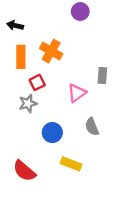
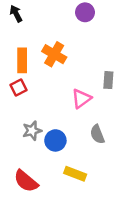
black arrow: (15, 25) -> (16, 14), moved, turned 49
red square: (37, 82) -> (18, 87), moved
gray star: (28, 103) -> (32, 131), moved

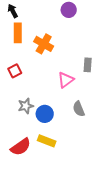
orange rectangle: (22, 60) -> (18, 33), moved
yellow rectangle: (75, 174) -> (47, 141), moved
red semicircle: (26, 181) -> (21, 147), turned -75

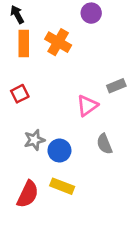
orange cross: (44, 44) -> (58, 42), moved
gray rectangle: (88, 65) -> (116, 86), turned 64
red semicircle: (21, 147) -> (28, 194), turned -30

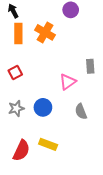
gray rectangle: (116, 86) -> (90, 66), turned -72
gray star: (34, 140) -> (16, 108), moved
blue circle: (59, 151) -> (43, 107), moved

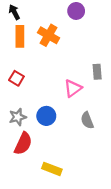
red square: (15, 72) -> (16, 78), turned -32
yellow rectangle: (48, 144) -> (52, 169), moved
red semicircle: (21, 151) -> (23, 144), moved

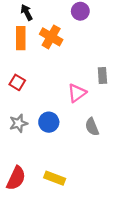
black arrow: (14, 12) -> (27, 12), moved
red semicircle: (23, 144) -> (16, 178), moved

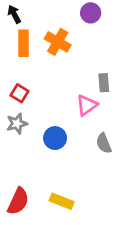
black arrow: (27, 12) -> (14, 14), moved
gray rectangle: (102, 75) -> (104, 83), moved
gray star: (18, 123) -> (17, 124), moved

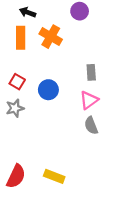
black arrow: (14, 14) -> (28, 12), moved, turned -42
pink triangle: (87, 105) -> (89, 100), moved
blue circle: (55, 138) -> (48, 90), moved

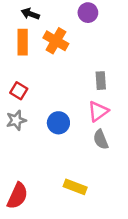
blue circle: (48, 90) -> (58, 123), moved
yellow rectangle: (54, 176) -> (75, 187), moved

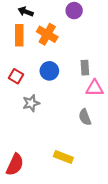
pink triangle: (98, 111) -> (95, 88), moved, turned 36
gray star: (16, 120) -> (31, 103), moved
blue circle: (58, 123) -> (49, 71), moved

